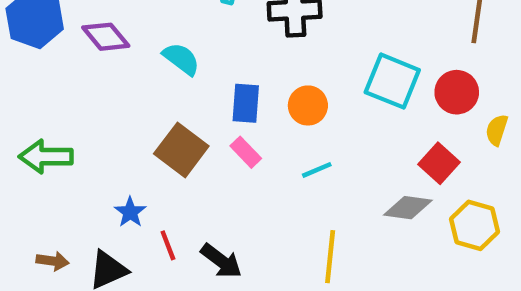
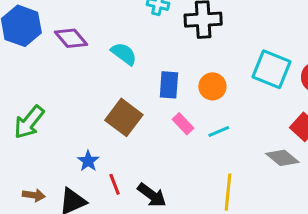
pink rectangle: (246, 152) -> (183, 124), moved
green arrow: (46, 157) -> (29, 122), turned -51
gray diamond: (408, 208) -> (282, 158), turned 32

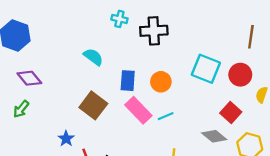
purple diamond: (71, 38) -> (29, 78), moved
green arrow: (29, 122) -> (21, 109), size x0.7
pink rectangle: (183, 124) -> (138, 110), size x1.6

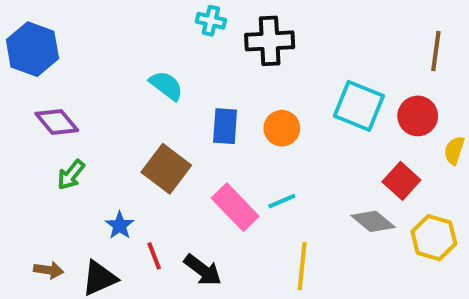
green arrow: (21, 109) -> (71, 175), moved
pink rectangle: (138, 110) -> (235, 207), moved
cyan line: (166, 116) -> (282, 201), moved

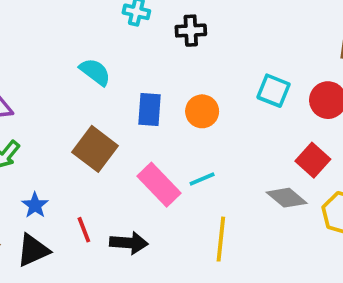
black cross: (270, 41) -> (191, 31), size x0.7
cyan square: (359, 106) -> (273, 91), size x0.7
blue star: (120, 225) -> (35, 205), moved
black arrow: (203, 270) -> (129, 243), turned -33

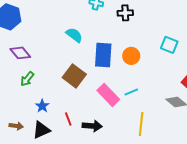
blue rectangle: (150, 109) -> (103, 55), size x1.4

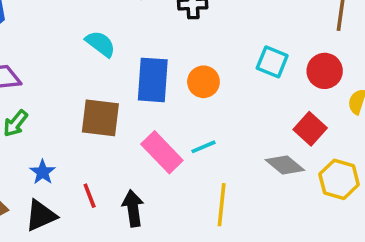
brown square: (74, 76) -> (100, 118), turned -30
black arrow: (92, 126) -> (133, 208), turned -102

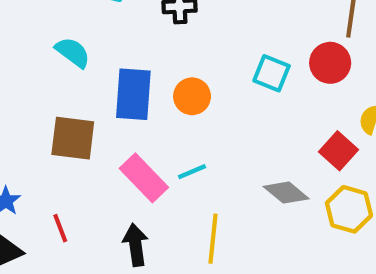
red circle: (325, 71) -> (330, 63), moved
red square: (310, 129) -> (339, 151), moved
black arrow: (133, 208) -> (136, 245), moved

